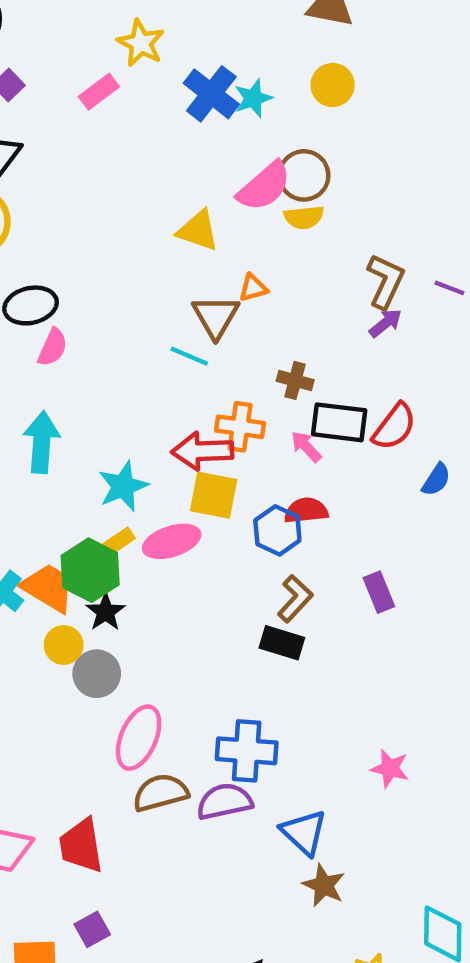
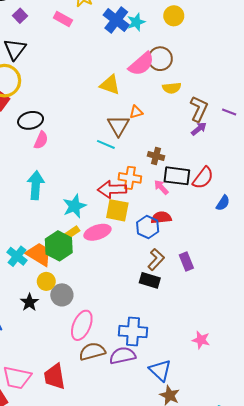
pink rectangle: (99, 92) -> (63, 19), turned 66
yellow semicircle: (304, 217) -> (172, 88), moved
purple rectangle: (379, 592) -> (186, 262), moved
black star: (105, 612) -> (29, 302), moved

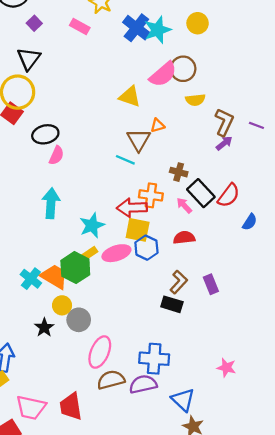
cyan star: (136, 22) -> (158, 30), size x1.4
black rectangle: (177, 176) -> (201, 193), turned 40
blue hexagon: (148, 227) -> (146, 248), moved

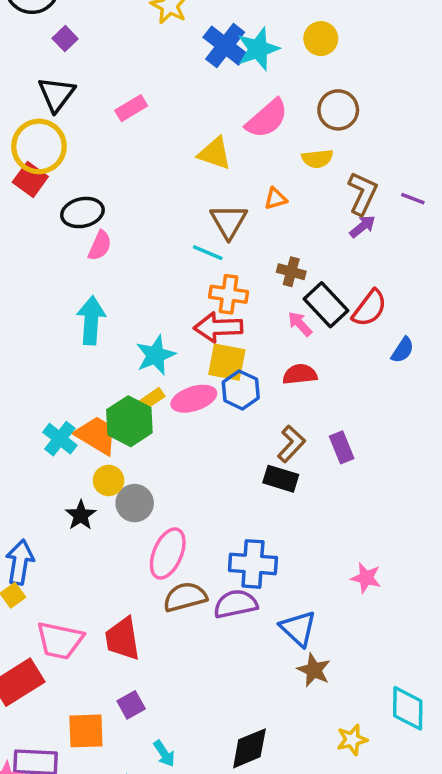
pink rectangle: (80, 27) -> (131, 108), moved, turned -60
brown circle: (183, 69) -> (338, 110), moved
orange triangle: (158, 125) -> (276, 199), moved
orange cross: (151, 195) -> (229, 294), moved

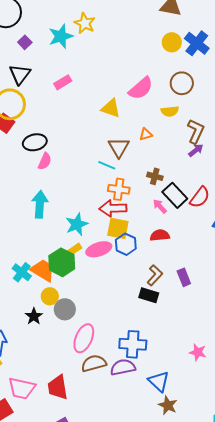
blue cross: (225, 46) -> (197, 43), moved
cyan star: (258, 49) -> (61, 36), moved

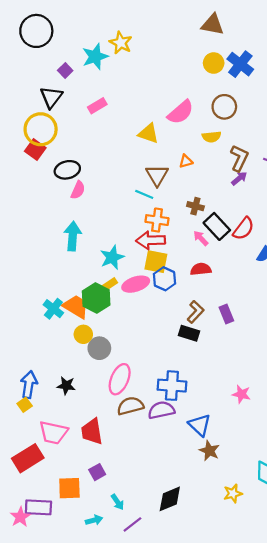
purple square: (25, 42) -> (65, 70), moved
black star: (34, 316) -> (66, 386), moved, turned -30

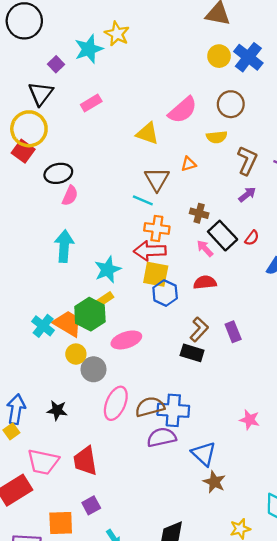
purple arrow: (239, 178) -> (247, 194), moved
red semicircle: (244, 229) -> (252, 238), size x0.6
pink ellipse: (136, 284) -> (126, 340), moved
brown semicircle: (130, 406) -> (150, 407), moved

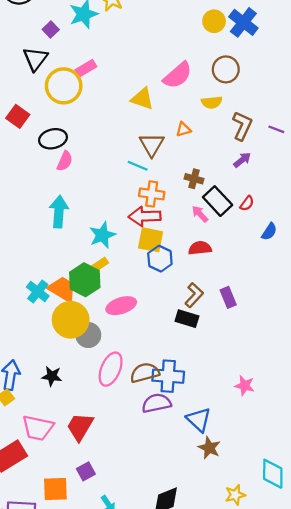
yellow circle: (29, 129) -> (64, 86), moved
yellow circle: (76, 354) -> (71, 320), size x1.8
red trapezoid: (85, 461) -> (80, 427), turned 40

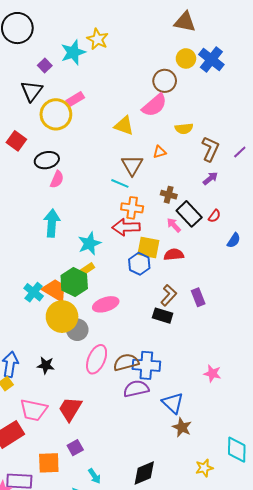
brown circle: (226, 69) -> (165, 81), moved
purple line: (276, 129) -> (240, 152), turned -64
yellow square: (151, 240) -> (148, 247), moved

